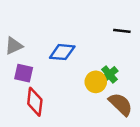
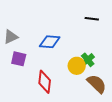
black line: (122, 31) -> (92, 19), moved
red diamond: (35, 102) -> (45, 82), moved

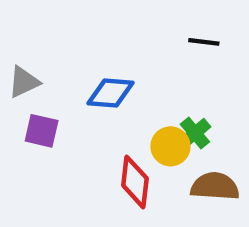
red diamond: (45, 82) -> (135, 182), moved
brown semicircle: (97, 84) -> (215, 186), turned -40

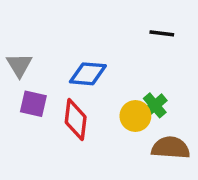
gray triangle: (24, 82) -> (19, 65), turned -36
red diamond: (135, 182) -> (76, 120), moved

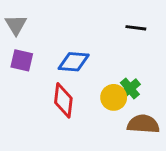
gray triangle: (19, 65) -> (16, 25), moved
purple square: (33, 104) -> (22, 60), moved

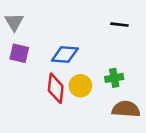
green cross: (130, 89) -> (114, 78), turned 30
yellow circle: (114, 97) -> (80, 86), moved

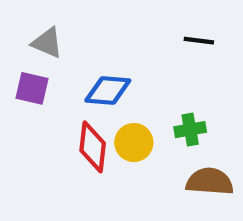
gray triangle: (14, 22) -> (47, 43), moved, turned -36

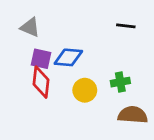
purple square: (32, 88) -> (41, 59), moved
red diamond: (93, 147) -> (41, 82), moved

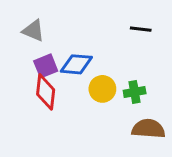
purple square: (41, 59) -> (46, 66), turned -35
yellow circle: (85, 90) -> (102, 89), moved

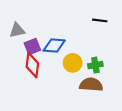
gray triangle: (33, 31) -> (17, 30), moved, turned -35
brown semicircle: (148, 129) -> (91, 85), moved

